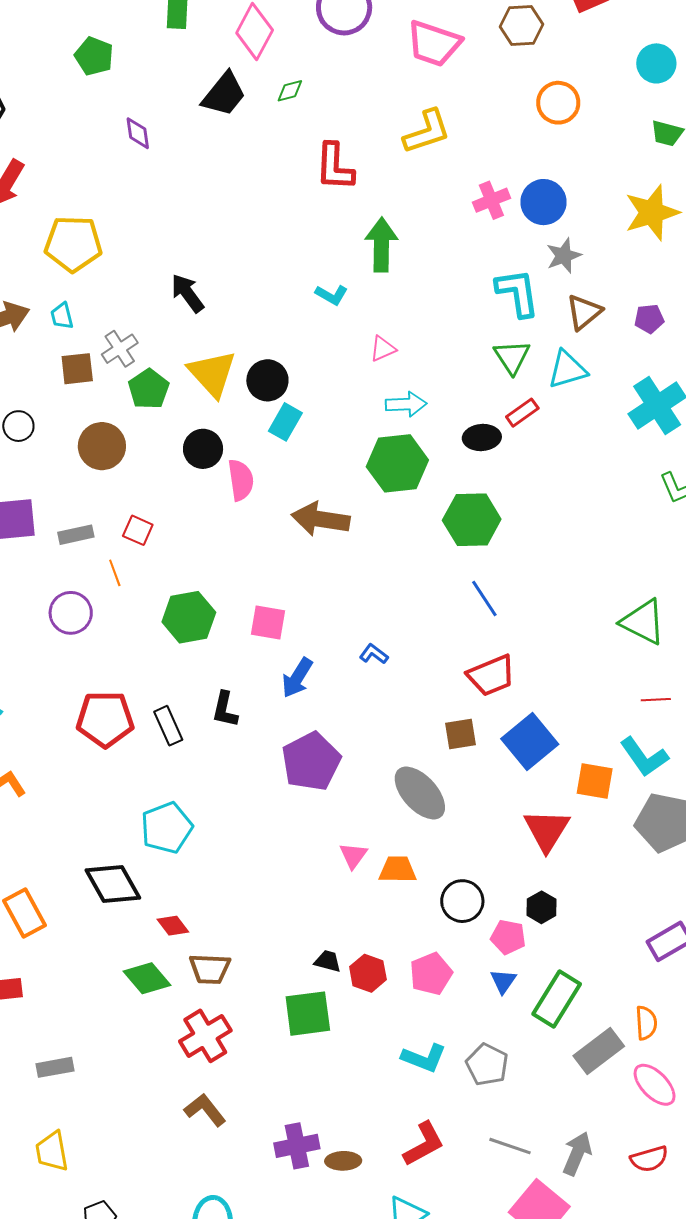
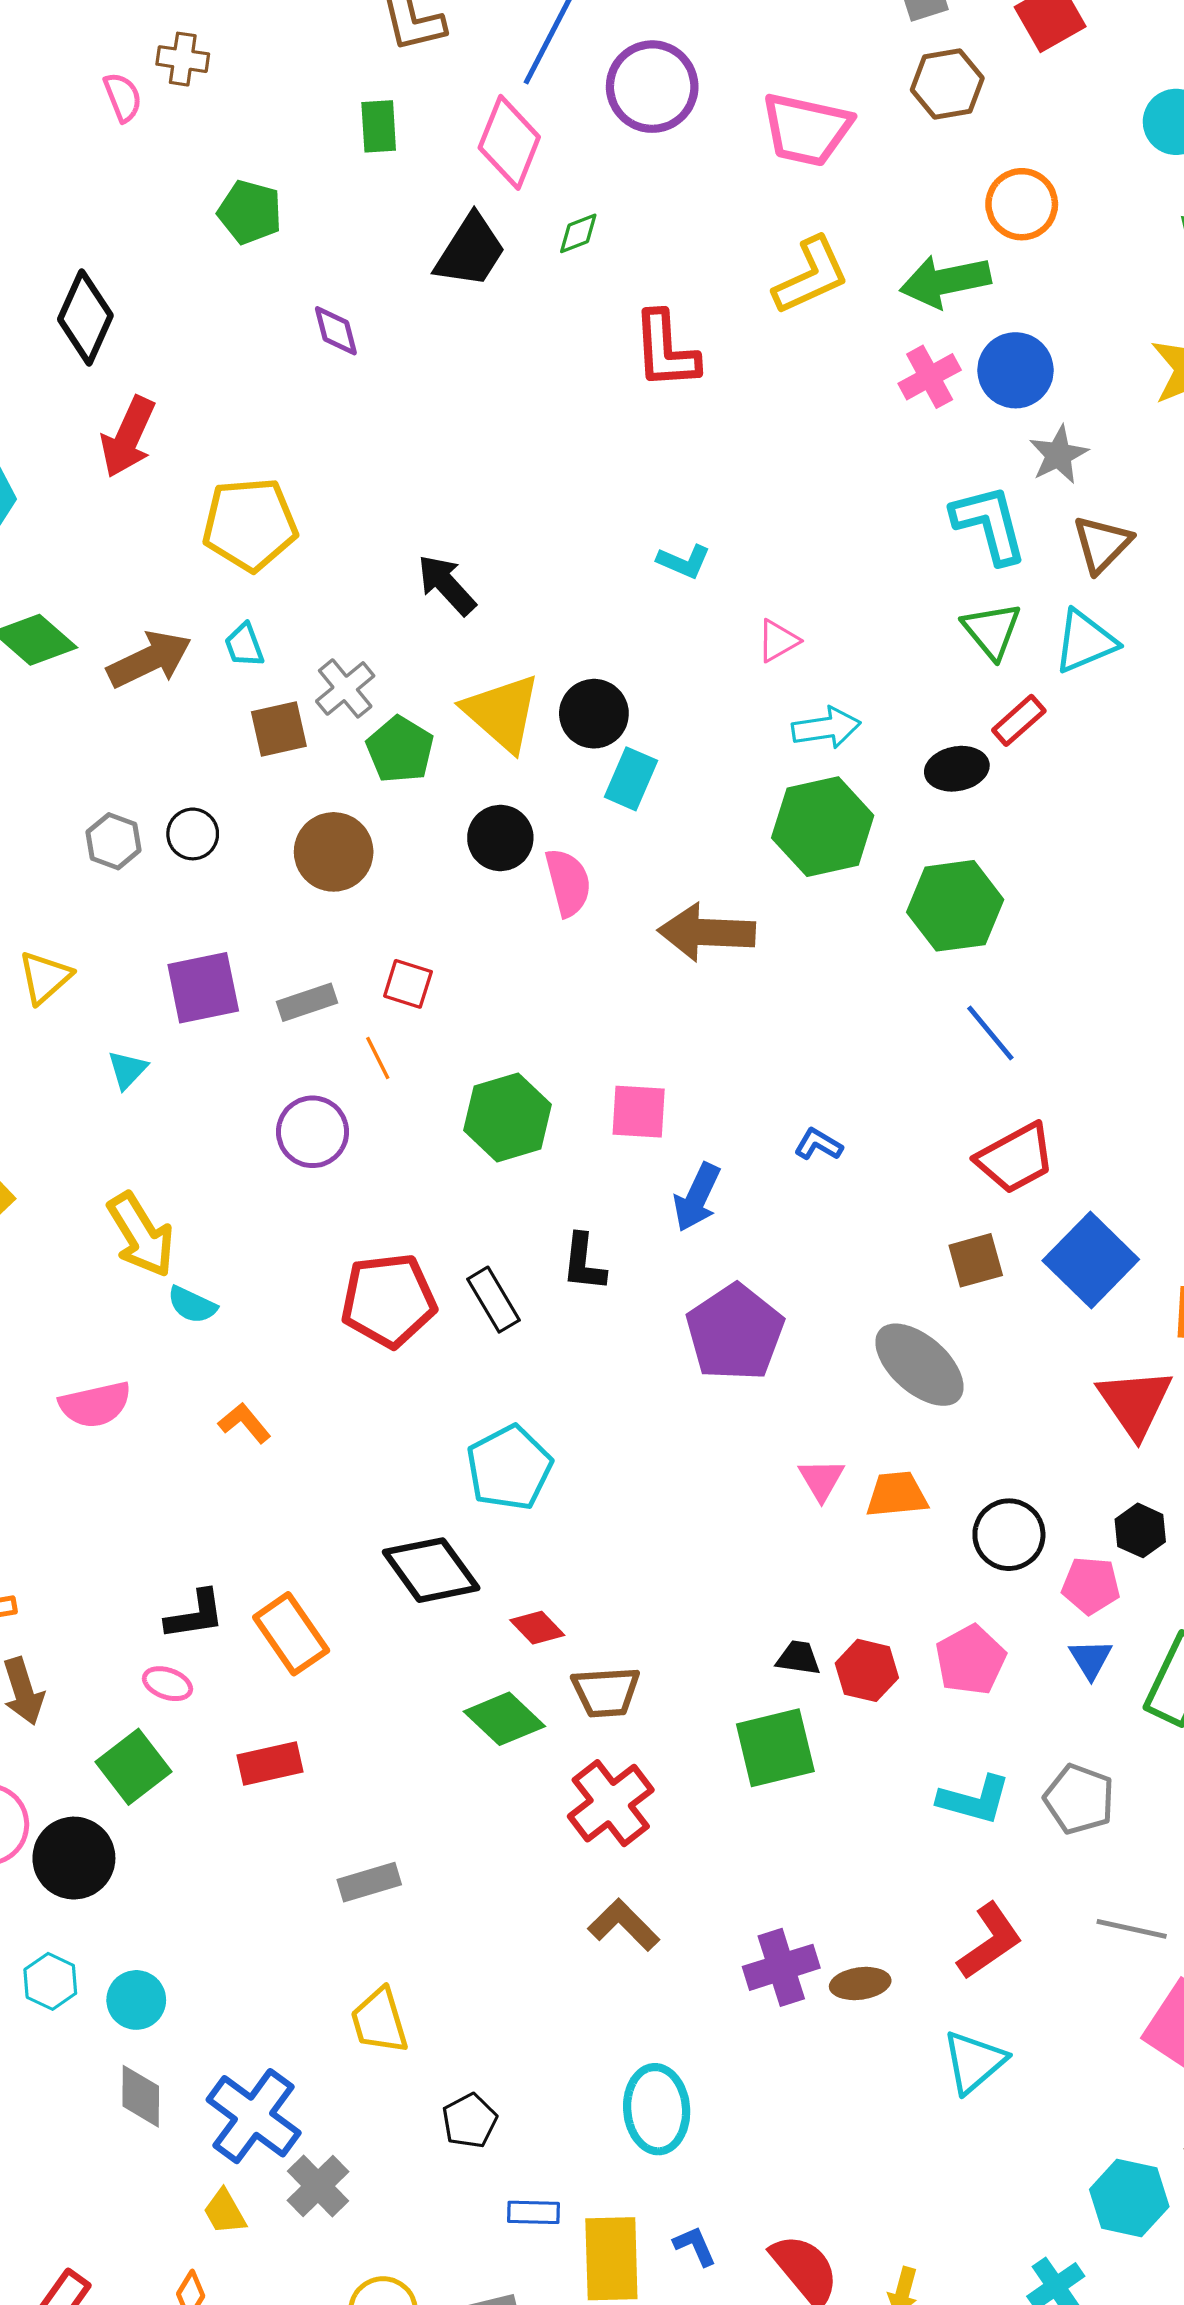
green arrow: (381, 245) -> (945, 281), moved, turned -96

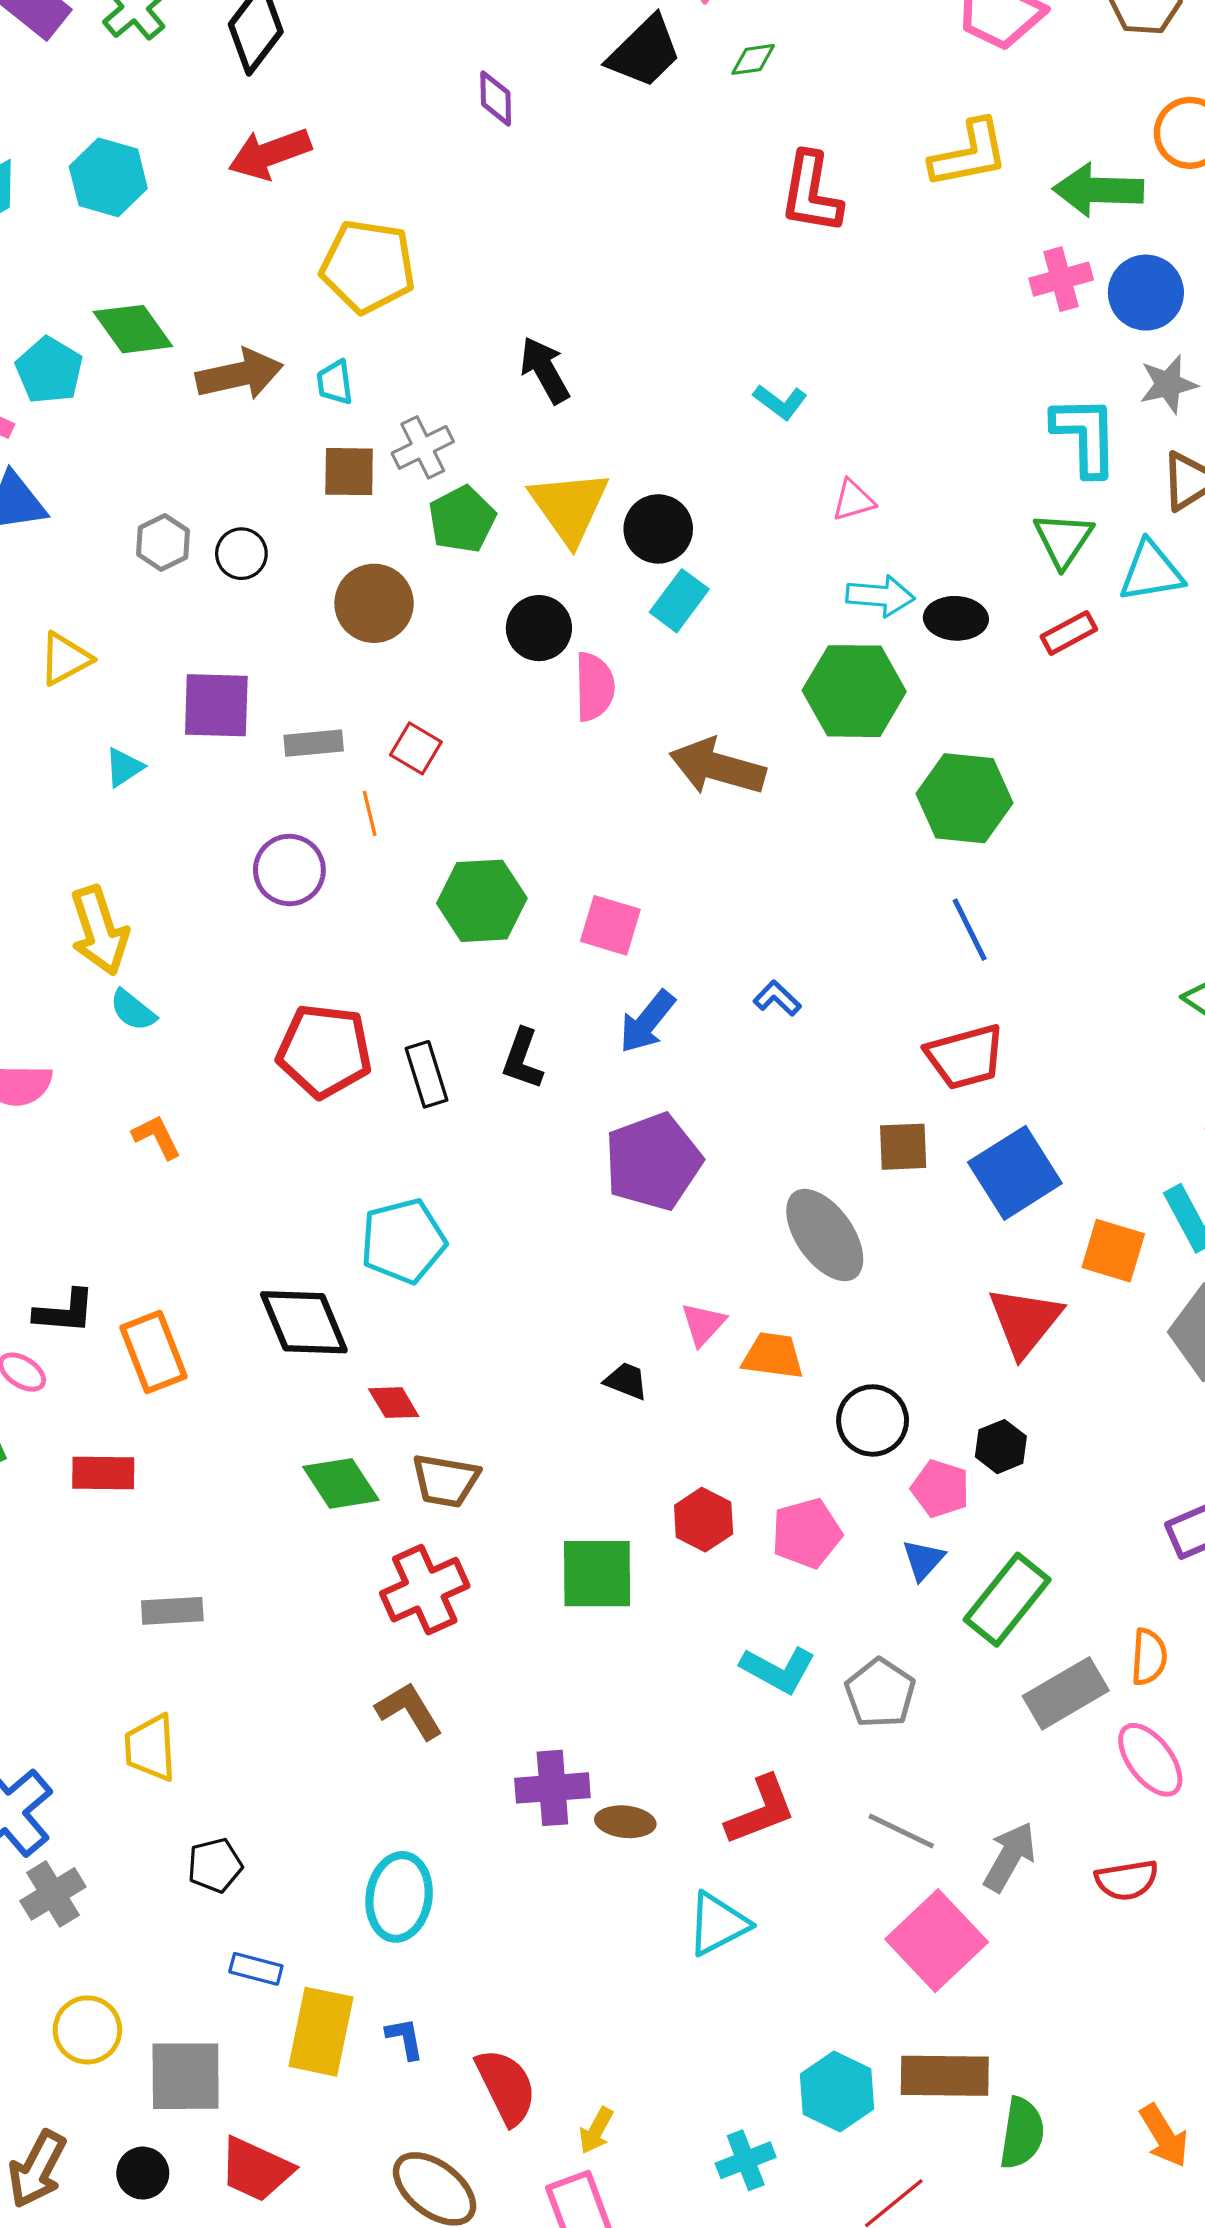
red arrow: (128, 437) -> (270, 154), turned 32
black ellipse: (957, 769) -> (956, 618), moved
black trapezoid: (798, 1658) -> (626, 1381), moved

